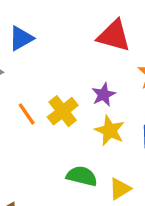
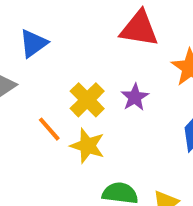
yellow cross: (63, 111) -> (87, 100), moved
yellow star: (110, 131) -> (88, 146), moved

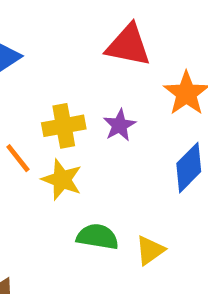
yellow cross: (87, 100) -> (64, 126), turned 32

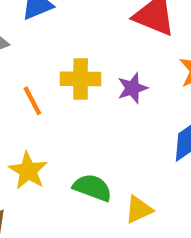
yellow star: (62, 180) -> (28, 171), moved

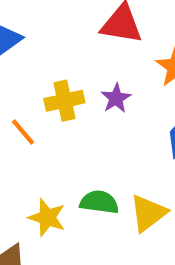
yellow star: (28, 171) -> (47, 218), moved
yellow triangle: (139, 210) -> (148, 213), size x1.4

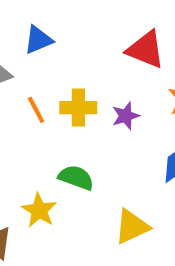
orange line: (23, 132) -> (36, 110), moved
green semicircle: (99, 202) -> (76, 178), moved

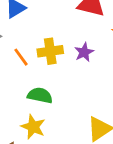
green semicircle: (76, 178) -> (40, 95), moved

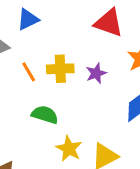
yellow star: (33, 127) -> (69, 149), moved

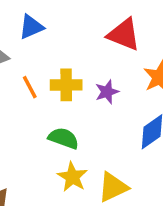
green semicircle: (45, 115) -> (63, 138), moved

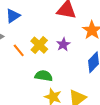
yellow cross: (66, 85) -> (39, 45), turned -36

